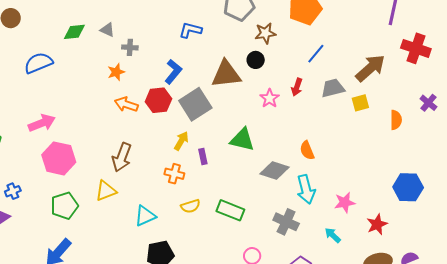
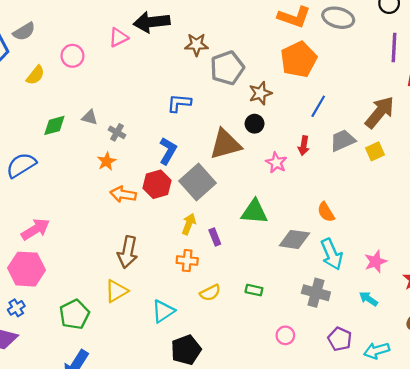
gray cross: (130, 47) -> (117, 132), turned 35
pink hexagon: (59, 158) -> (26, 269), moved
green rectangle: (230, 210) -> (254, 290), size x0.6

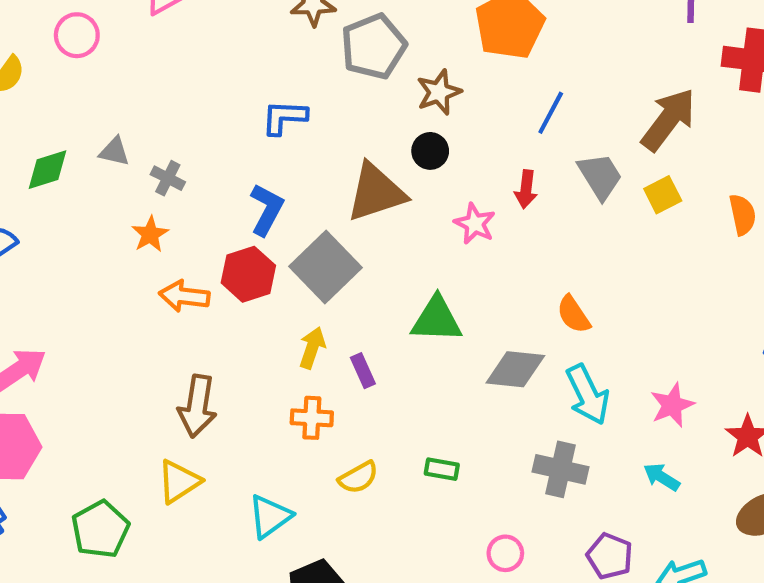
gray trapezoid: (343, 140) -> (600, 176), turned 84

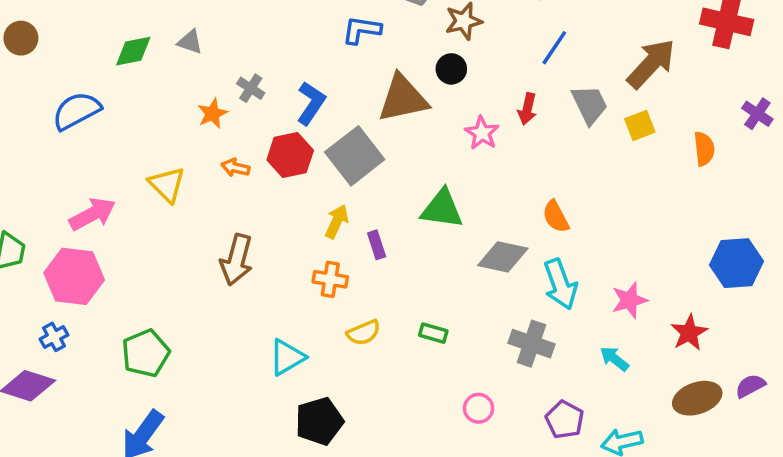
blue L-shape: (284, 117) -> (362, 30), moved
gray cross: (168, 178) -> (251, 88), moved
orange arrow: (184, 296) -> (235, 168), size x0.7
yellow triangle: (179, 482) -> (167, 185), moved, turned -48

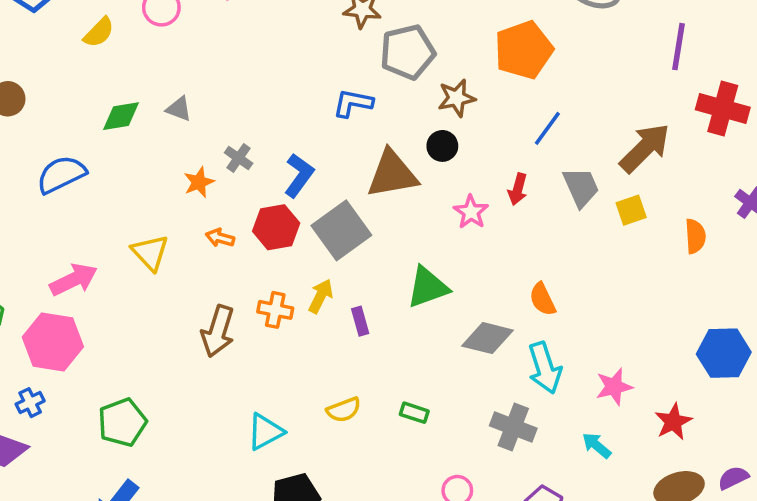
green triangle: (442, 209) -> (428, 287), turned -30
orange cross: (330, 279) -> (275, 310), moved

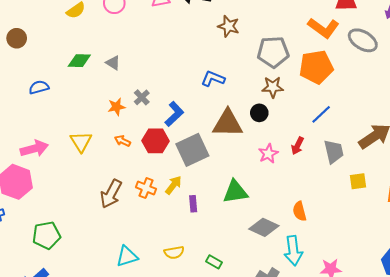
gray pentagon: (408, 52) -> (273, 52), moved
blue semicircle: (61, 174) -> (39, 87), size x0.7
yellow square: (631, 210) -> (358, 181), moved

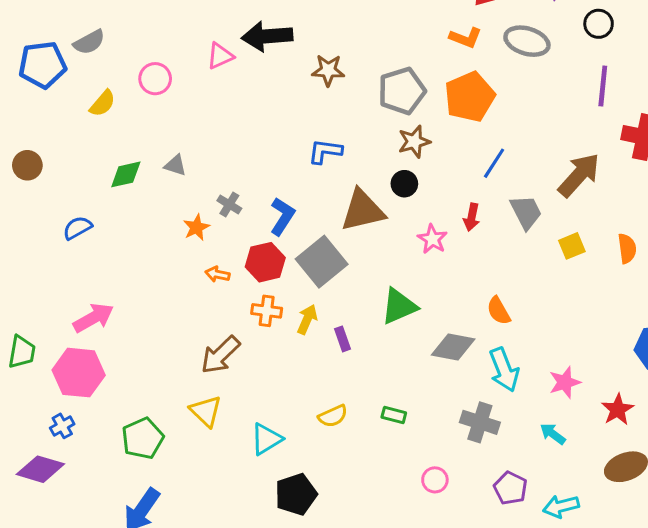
orange L-shape: (323, 28) -> (466, 38), size x0.7
yellow triangle: (81, 142) -> (206, 411), moved
orange cross: (146, 188) -> (267, 311), moved
brown arrow: (111, 194) -> (220, 355), turned 32

